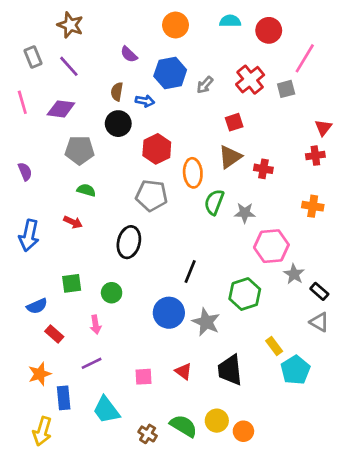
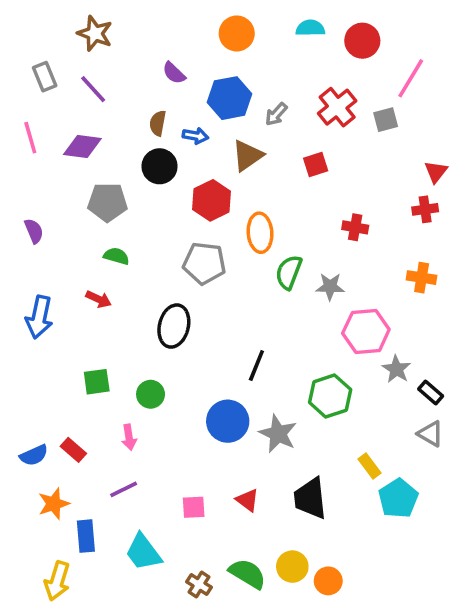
brown triangle: (230, 157) -> (247, 156), moved
blue semicircle: (37, 306) -> (34, 455), moved

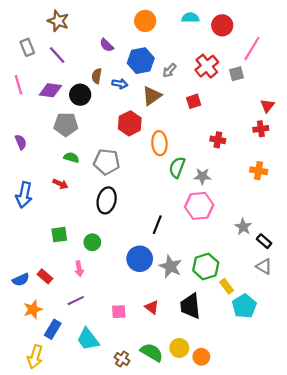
black circle: (160, 166) -> (80, 95), moved
gray pentagon: (204, 263) -> (107, 162), moved
pink hexagon: (366, 331) -> (199, 206), moved
green hexagon: (330, 396) -> (206, 266), moved
blue rectangle: (86, 536) -> (53, 329), turned 36

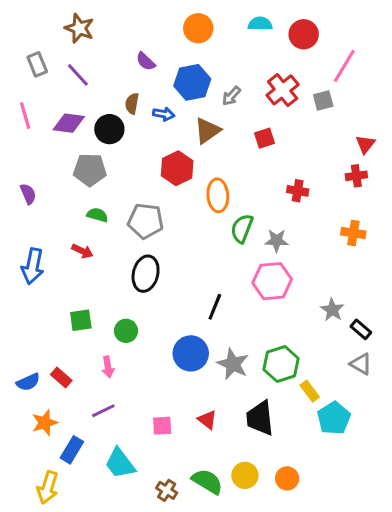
orange circle: (201, 357) -> (287, 478), moved

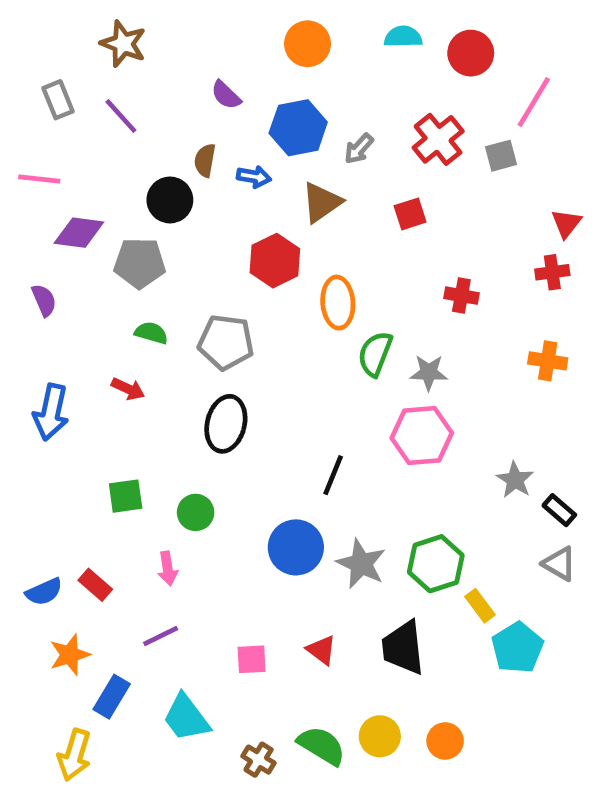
pink line: (25, 116) -> (39, 179), turned -68
purple diamond: (69, 123) -> (79, 233), moved

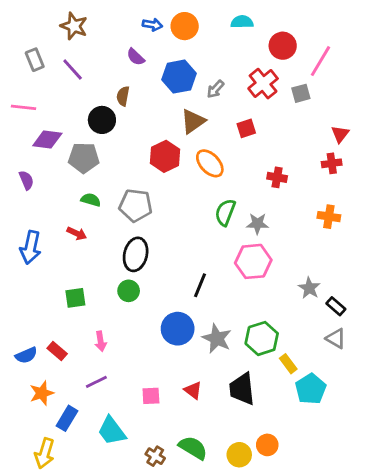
red circle: (471, 53) -> (283, 46), moved
blue arrow: (254, 177) -> (152, 25), moved
orange ellipse: (338, 303) -> (210, 163), moved, turned -40
green circle: (196, 512) -> (129, 291), moved
yellow circle: (380, 736) -> (239, 455), moved

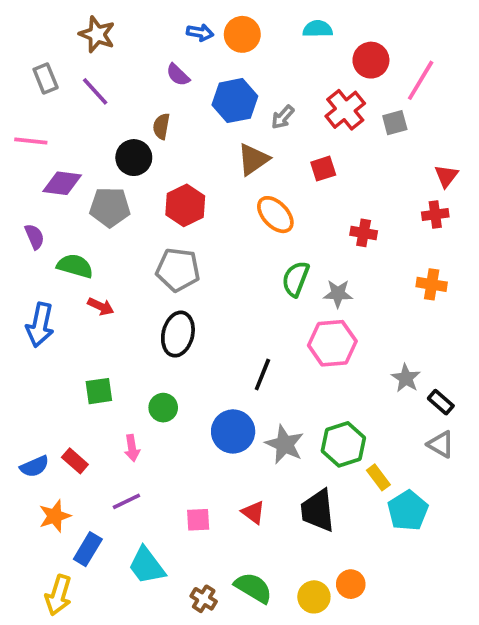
red hexagon: (165, 156) -> (185, 205), moved
green semicircle: (91, 200) -> (75, 266), moved, size x1.4
green circle: (129, 291) -> (163, 408), moved

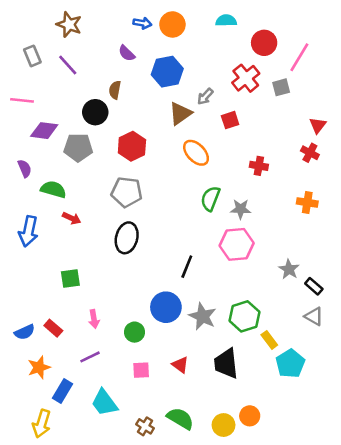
gray arrow: (283, 117) -> (205, 96), moved
red cross: (435, 215) -> (310, 153), turned 36
green circle: (163, 408) -> (135, 332), moved

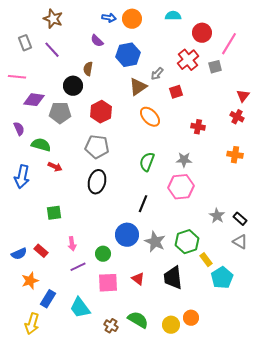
green semicircle: (210, 199) -> (147, 162), moved
gray star: (289, 269) -> (217, 216), moved
purple line: (90, 357) -> (78, 267), moved
pink square: (141, 370) -> (108, 283), size x1.5

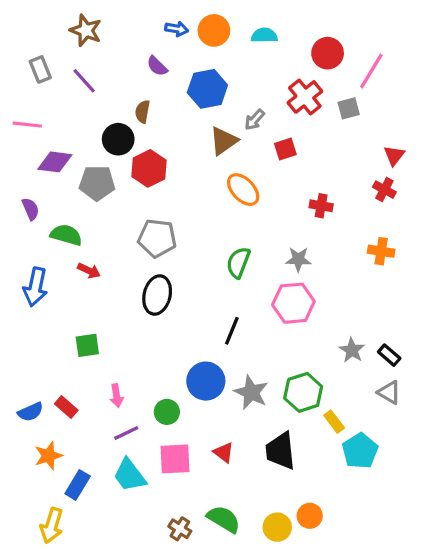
cyan semicircle: (173, 16) -> (264, 35), moved
red hexagon: (101, 112) -> (149, 168), moved
cyan trapezoid: (80, 308) -> (130, 475), moved

